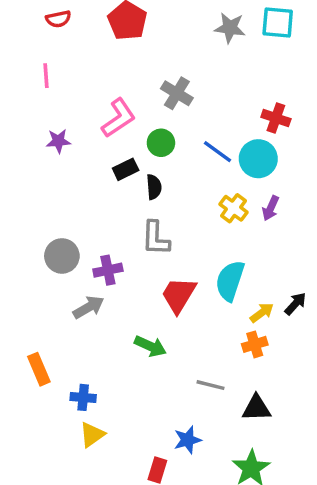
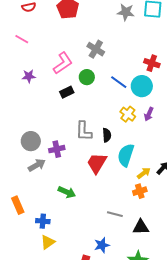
pink line: (46, 76) -> (22, 39), turned -56
black semicircle: (154, 187) -> (107, 135), moved
gray arrow: (88, 307) -> (37, 165), moved
green arrow: (150, 346) -> (67, 192), moved

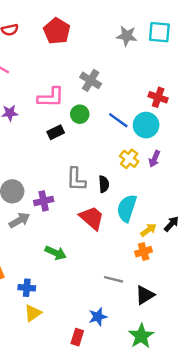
pink L-shape: (63, 63) -> (51, 97), turned 35
red trapezoid: (97, 163) -> (92, 218), turned 100
black triangle: (141, 227) -> (145, 295), turned -30

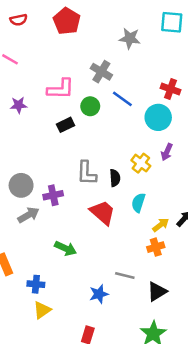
gray star: (127, 36) -> (130, 38), moved
blue line: (118, 120) -> (122, 99), moved
yellow cross: (129, 159) -> (141, 163), moved
cyan semicircle: (127, 208) -> (138, 203), size x0.7
blue star: (98, 317) -> (99, 294), moved

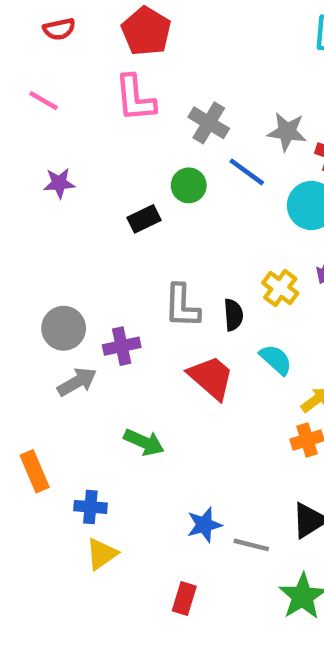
gray star: (130, 38) -> (287, 132), moved
pink L-shape: (61, 89) -> (135, 98), moved, turned 84
cyan semicircle: (138, 203) -> (276, 360), turned 114
gray line: (125, 276) -> (251, 545), moved

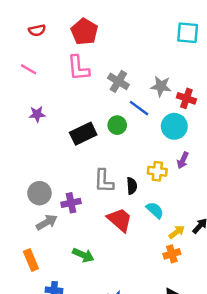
green circle: (189, 185) -> (117, 125), moved
black rectangle: (144, 219) -> (83, 134), size x1.5
yellow cross: (280, 288) -> (157, 171), turned -30
orange rectangle: (35, 471) -> (31, 260), moved

